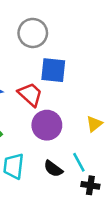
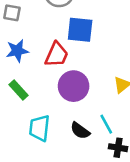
red trapezoid: (30, 94) -> (57, 55), turned 72

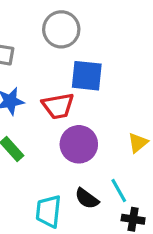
red trapezoid: (57, 55) -> (58, 106), turned 56
cyan trapezoid: (39, 128) -> (48, 211), moved

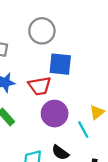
cyan line: (119, 191) -> (83, 130), moved

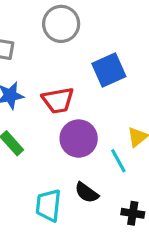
blue square: (60, 64) -> (109, 70), moved, turned -30

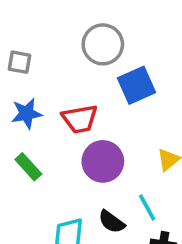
gray circle: (61, 24) -> (103, 44), moved
cyan line: (118, 161) -> (147, 208), moved

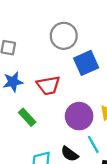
purple circle: (103, 161) -> (79, 116), moved
green rectangle: (28, 167) -> (27, 117), moved

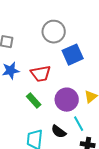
green rectangle: (27, 117) -> (34, 101), moved

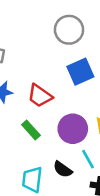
gray circle: (54, 32) -> (69, 30), moved
red trapezoid: (41, 74) -> (40, 96), turned 45

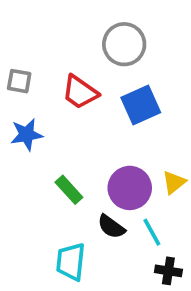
red trapezoid: (40, 96) -> (80, 92), moved
black semicircle: (63, 169) -> (111, 227), moved

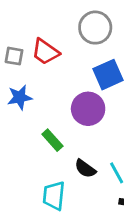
red trapezoid: (80, 92) -> (45, 52), moved
purple circle: (130, 188) -> (88, 109), moved

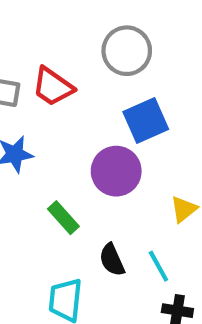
black semicircle: (85, 169) -> (112, 260), turned 30

